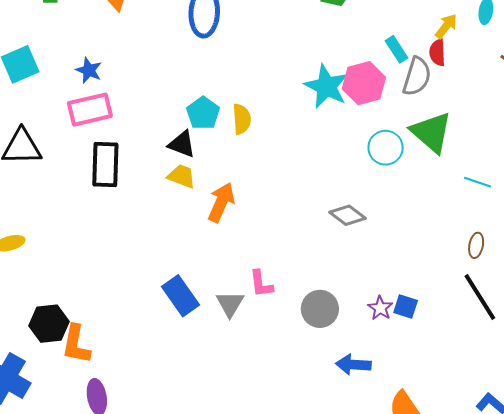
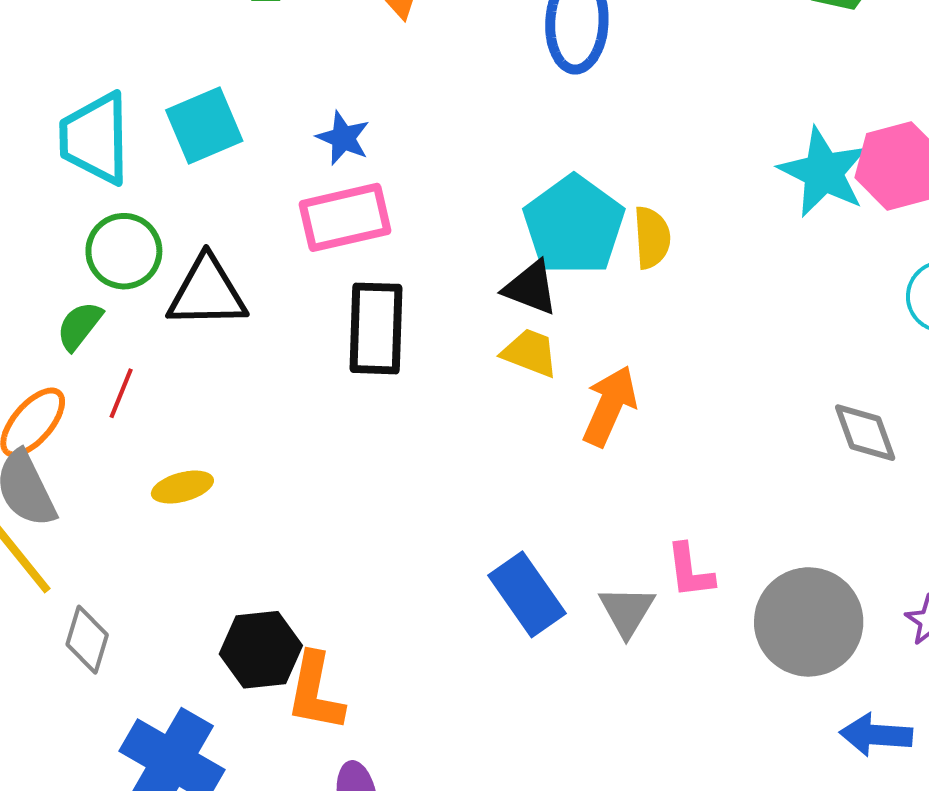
cyan pentagon: (203, 113) -> (574, 225), size x1.5
gray diamond: (347, 215) -> (865, 433), turned 33
gray circle: (320, 309) -> (809, 622), size x1.4

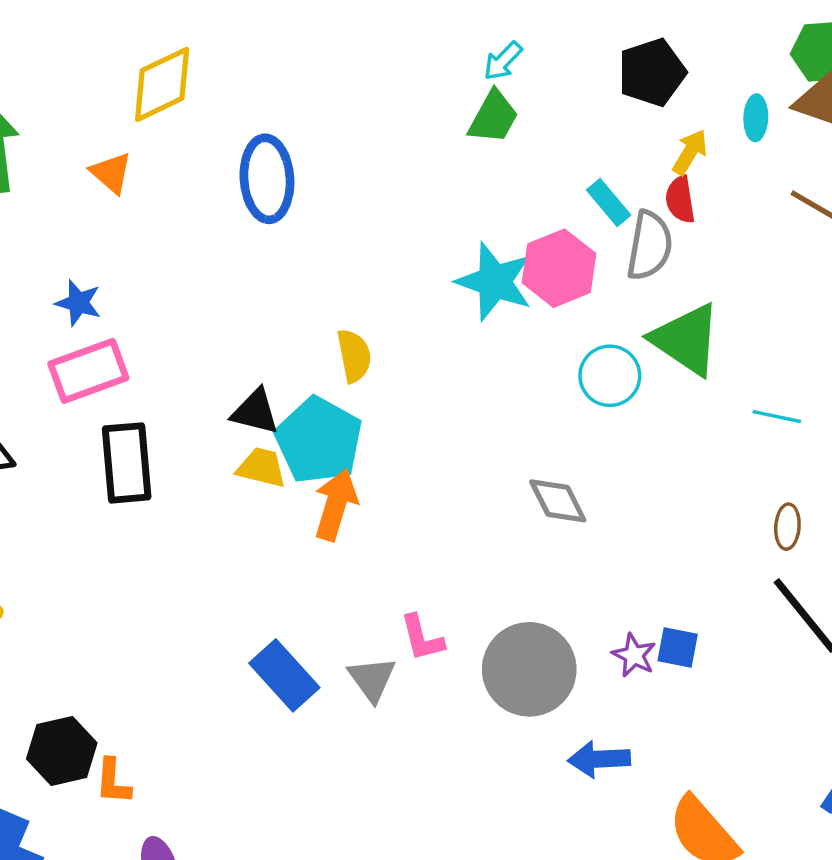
cyan pentagon: (574, 225) -> (319, 440), moved
orange L-shape: (315, 692) -> (113, 782), size x0.7

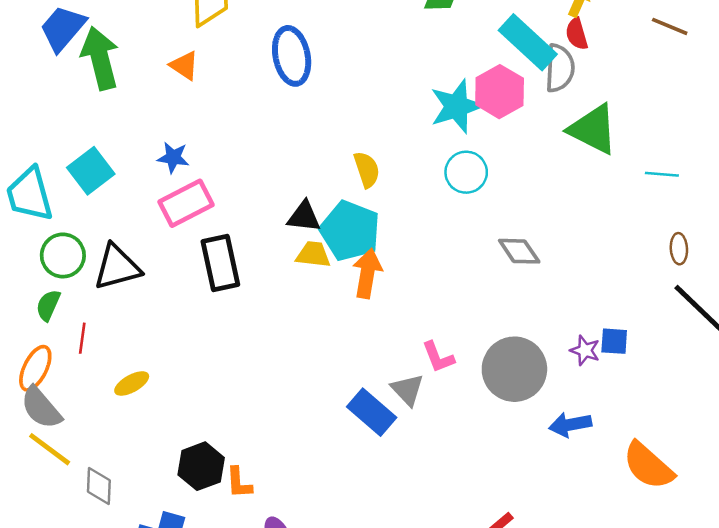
cyan rectangle: (609, 203) -> (528, 42), size x1.8
cyan star: (494, 282) -> (457, 106), turned -30
cyan circle: (610, 376) -> (466, 172), moved
blue rectangle: (284, 675) -> (372, 412), moved

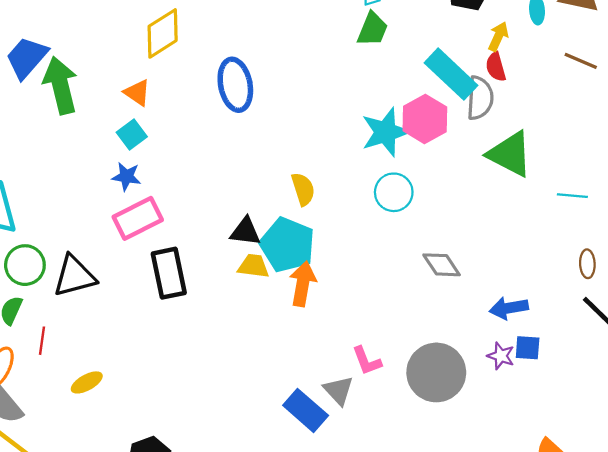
cyan square: (91, 171) -> (132, 135), moved, size x0.7
blue arrow: (570, 425) -> (509, 308), moved

